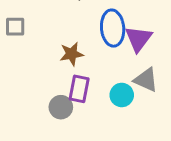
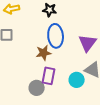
blue ellipse: (113, 28) -> (56, 36), moved

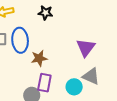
blue ellipse: (56, 36) -> (20, 40), moved

